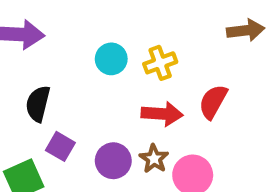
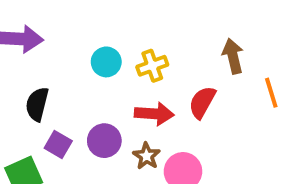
brown arrow: (246, 30) -> (233, 56), moved, turned -96
purple circle: (113, 161) -> (104, 141), moved

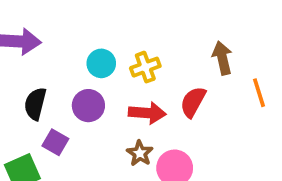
purple circle: (104, 141) -> (88, 106), moved

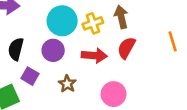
brown arrow: (222, 58) -> (121, 17), moved
cyan circle: (101, 63) -> (62, 21), size x1.5
brown star: (140, 153) -> (67, 84), moved

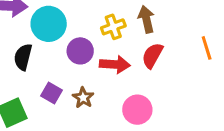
cyan circle: (62, 21) -> (49, 24), moved
purple circle: (53, 50) -> (80, 51), moved
purple square: (30, 76) -> (52, 93), moved

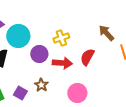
brown arrow: (146, 19) -> (106, 33), moved, turned -30
purple square: (52, 93) -> (20, 93), moved

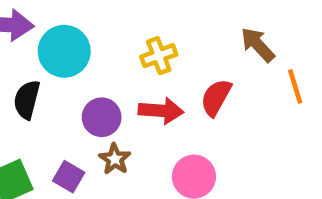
purple circle: (39, 54) -> (102, 117), moved

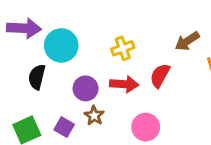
brown arrow: (258, 45) -> (187, 41), turned -80

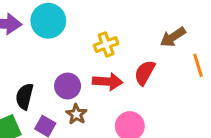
cyan circle: (61, 45) -> (48, 21), moved
black semicircle: (37, 77) -> (25, 96), moved

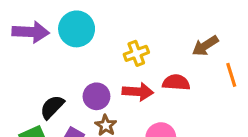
red semicircle: (145, 73) -> (176, 83), turned 65
black semicircle: (25, 96) -> (52, 107), turned 30

